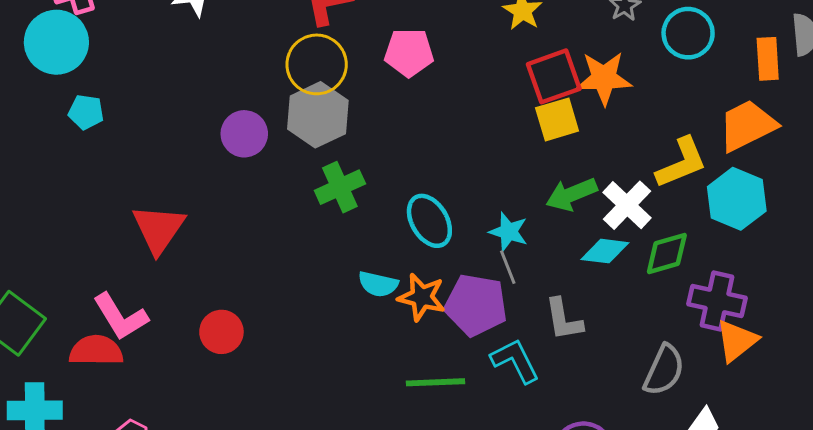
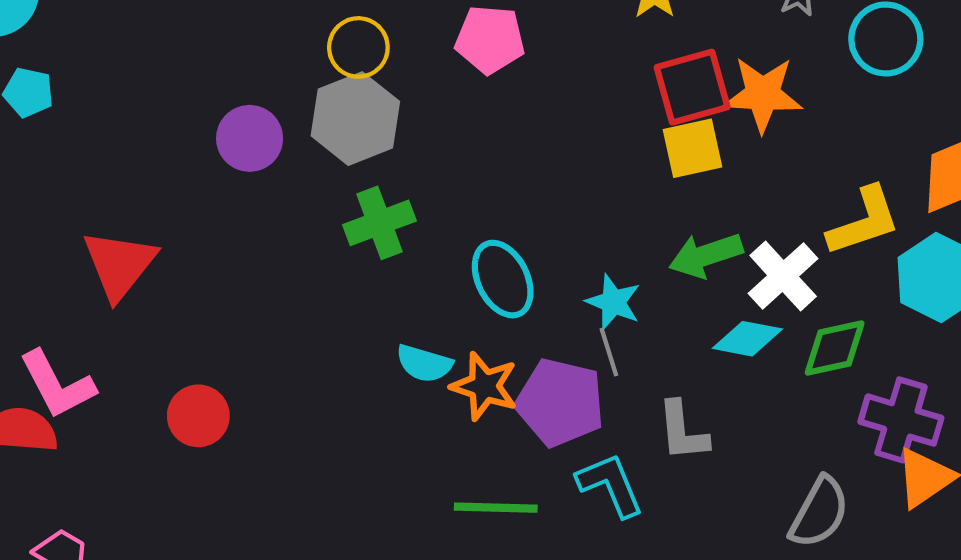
yellow circle: (317, 64) -> (358, 47), size x0.7

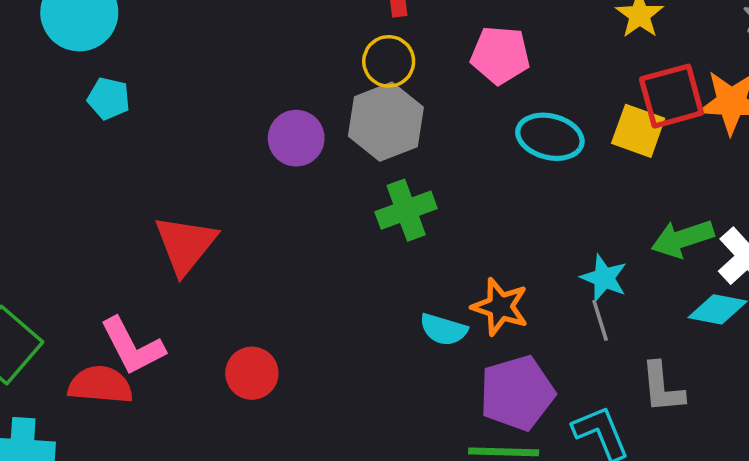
yellow square: (693, 148) -> (638, 131), moved, turned 32
cyan ellipse: (503, 279) -> (550, 137), moved, turned -50
orange star: (484, 386) -> (500, 307), moved
purple pentagon: (560, 402) -> (517, 393), moved, turned -30

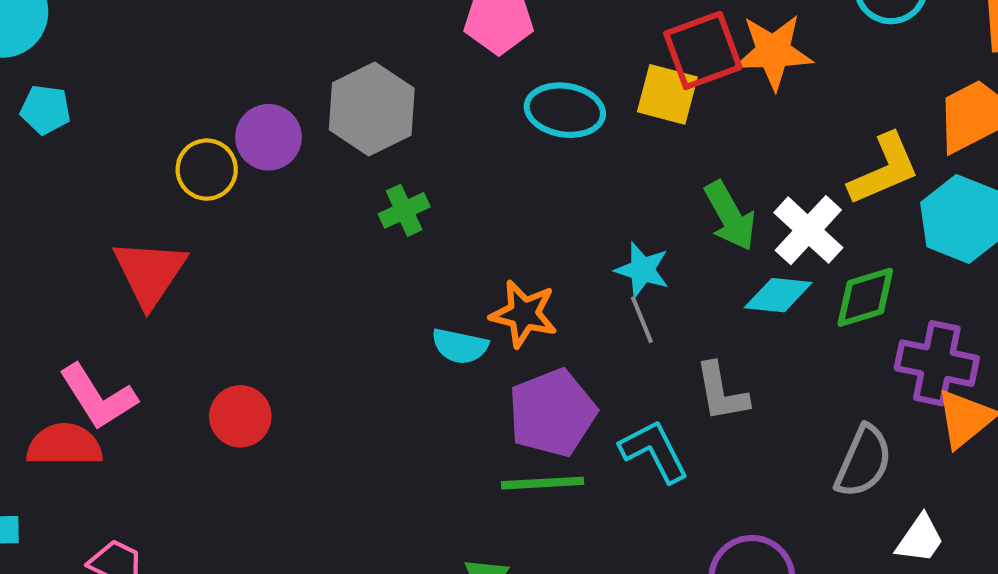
yellow circle: (389, 61) -> (207, 170), moved
green cross: (406, 210) -> (404, 210), size x0.7
green arrow: (683, 239) -> (730, 216), turned -96

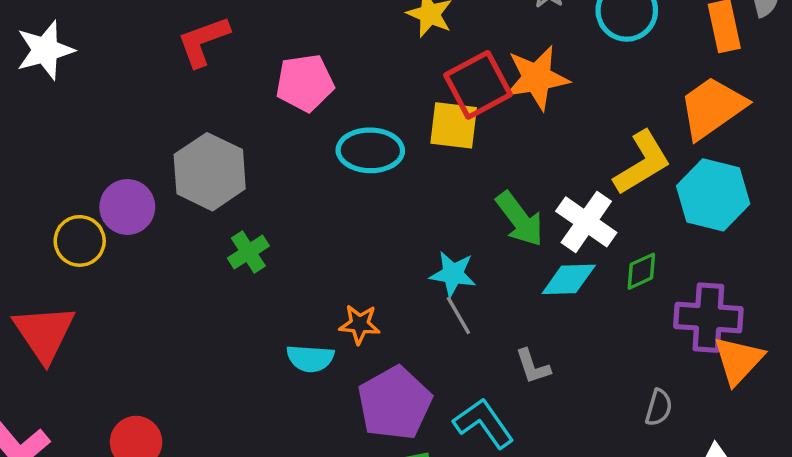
green diamond: (865, 297) -> (641, 271), size x0.7
orange star: (524, 314) -> (360, 324), size x0.7
gray L-shape: (721, 392) -> (533, 366), size x0.7
gray semicircle: (863, 461) -> (659, 408), size x0.6

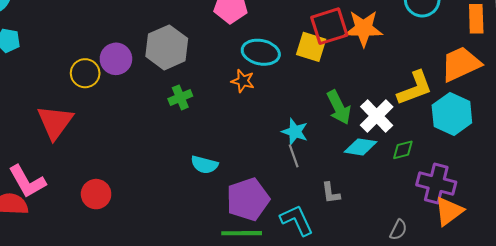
orange star: (360, 324) -> (243, 81), moved

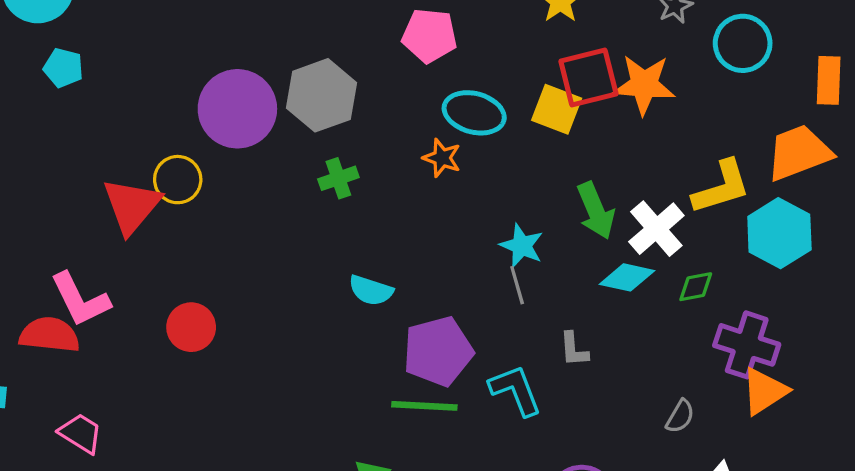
purple circle: (116, 59) -> (237, 109), size x1.5
yellow circle: (85, 73) -> (178, 180), moved

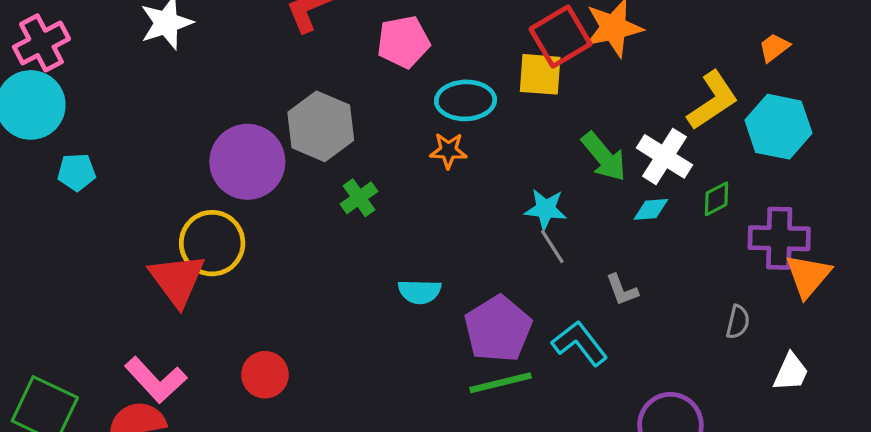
orange trapezoid: (799, 153) -> (774, 48), size x0.5
yellow circle: (178, 180) -> (212, 243), size x1.4
cyan diamond: (627, 277) -> (651, 209), size x0.7

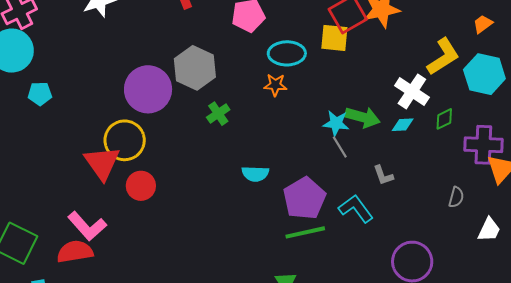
green arrow: (604, 157) -> (363, 117), moved, turned -36
red circle: (265, 375) -> (141, 186), moved

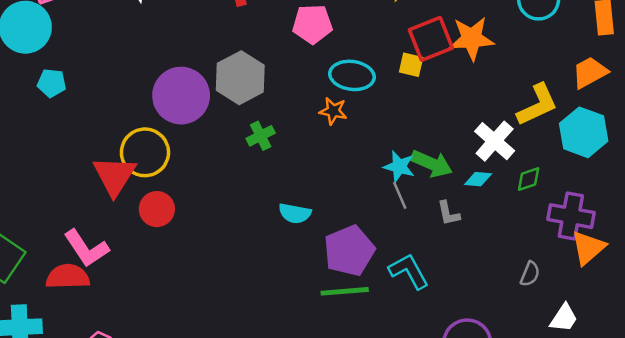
orange trapezoid: (483, 24) -> (590, 72), size x1.5
yellow square: (334, 38) -> (411, 65), size x0.7
gray L-shape: (383, 175) -> (449, 213), moved

